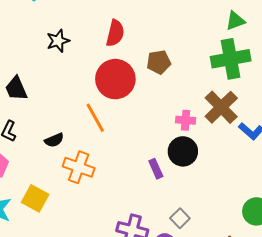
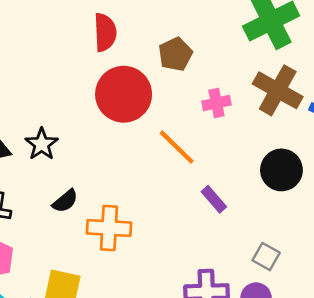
black star: (58, 41) -> (42, 144), moved
orange line: (95, 118) -> (177, 147), moved
pink cross: (186, 120) -> (216, 103), moved
black circle: (183, 151) -> (281, 170), moved

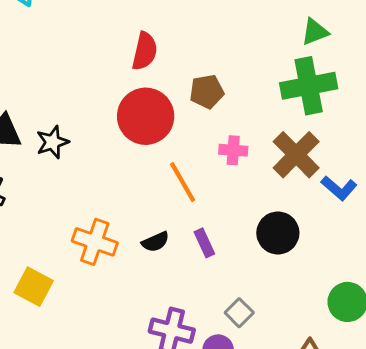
black semicircle: (65, 201) -> (155, 242), moved

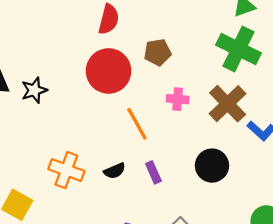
green cross: (309, 86) -> (238, 49), turned 36

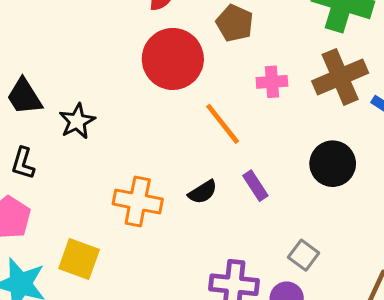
brown pentagon: (157, 52) -> (235, 23), turned -30
black star: (34, 90) -> (77, 121), moved
brown cross: (228, 104) -> (340, 77), turned 30

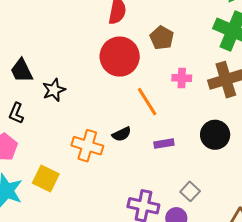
purple rectangle: (255, 186) -> (164, 144), turned -72
black semicircle: (203, 192) -> (122, 134), moved

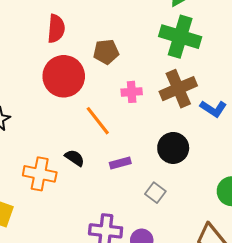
brown pentagon: (162, 38) -> (106, 52), turned -30
black semicircle: (122, 134) -> (75, 158), turned -114
gray square: (190, 191) -> (155, 193), moved

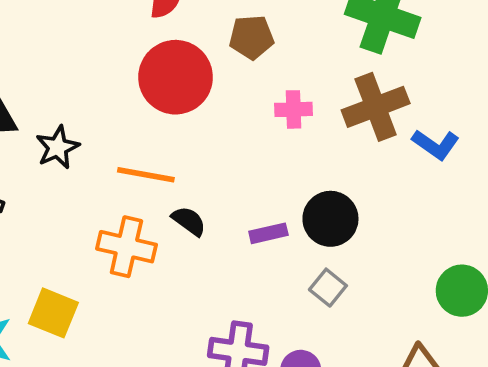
orange line: (98, 121) -> (146, 175), moved, turned -44
black circle: (173, 148) -> (330, 219), moved

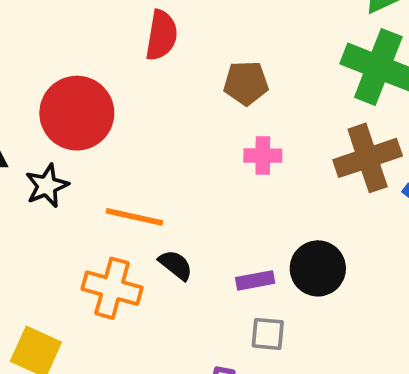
red circle: (176, 77) -> (77, 113), moved
pink cross: (294, 109) -> (263, 156), moved
gray square: (328, 288) -> (268, 334), moved, turned -36

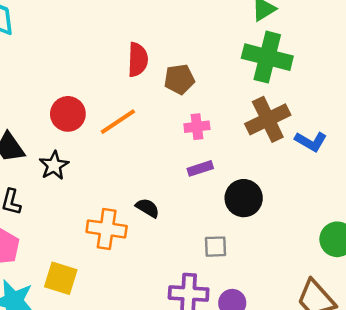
red semicircle: (161, 35) -> (138, 60), moved
red circle: (77, 113) -> (68, 114), size x0.7
orange line: (134, 217) -> (118, 122), moved, turned -39
purple rectangle: (255, 280) -> (200, 168), moved

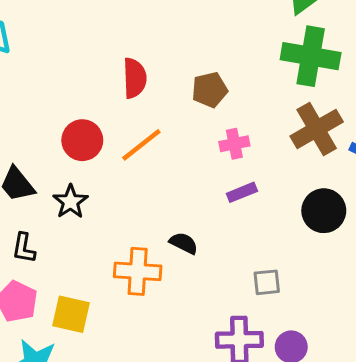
red semicircle: (138, 60) -> (135, 78), moved
black circle: (244, 198) -> (324, 211), moved
yellow square: (61, 278) -> (71, 314), moved

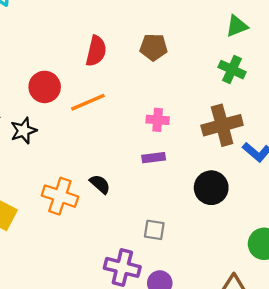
green cross: (311, 56) -> (232, 70), size x0.6
brown pentagon: (210, 90) -> (154, 47), moved

